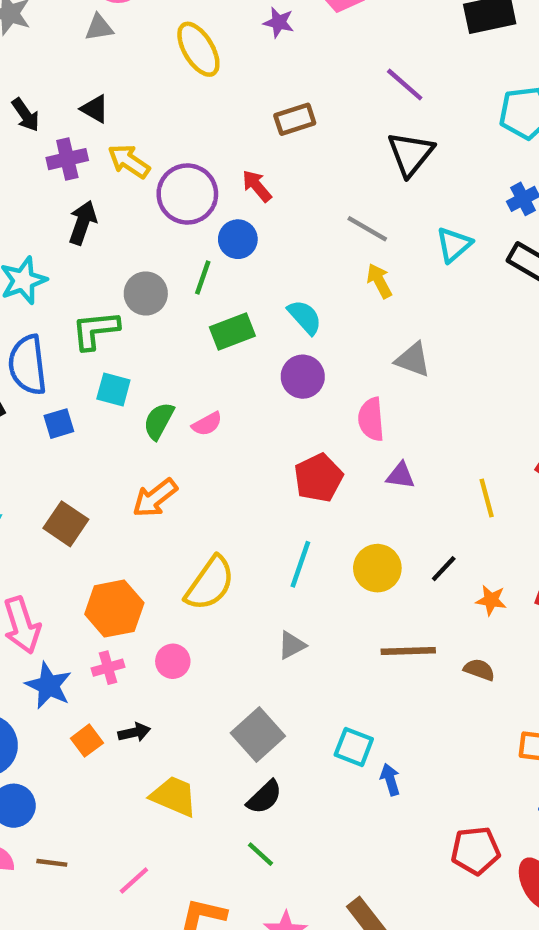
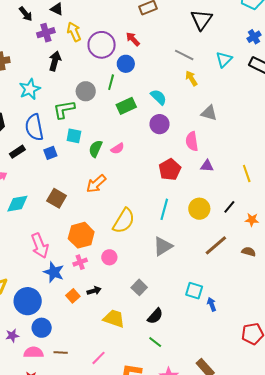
yellow arrow: (129, 161) -> (74, 32), turned 36
gray triangle: (292, 645) -> (163, 246), size x1.5
brown line: (408, 651) -> (216, 245), turned -35
gray square: (258, 734) -> (139, 287), moved, size x0.7

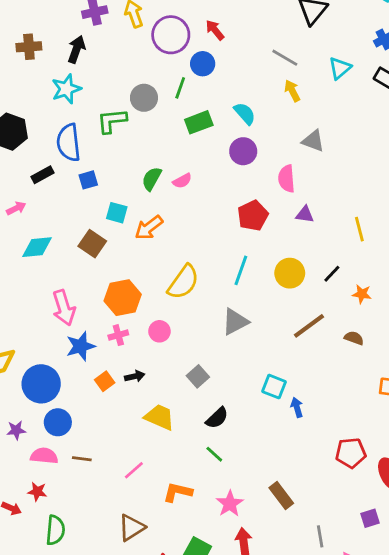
black arrow: (55, 61) -> (76, 49), moved
cyan square: (74, 136) -> (117, 213), moved
blue star: (54, 272) -> (81, 346), turned 30

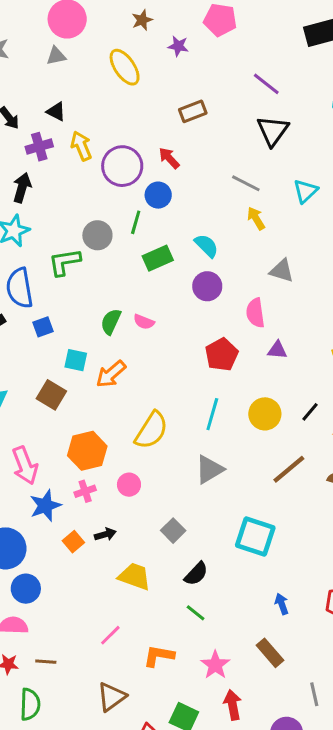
pink semicircle: (182, 181) -> (144, 322), turned 54
cyan square: (274, 387) -> (255, 536), size x1.5
blue arrow: (297, 407) -> (282, 604), moved
brown line: (82, 459) -> (46, 662), moved

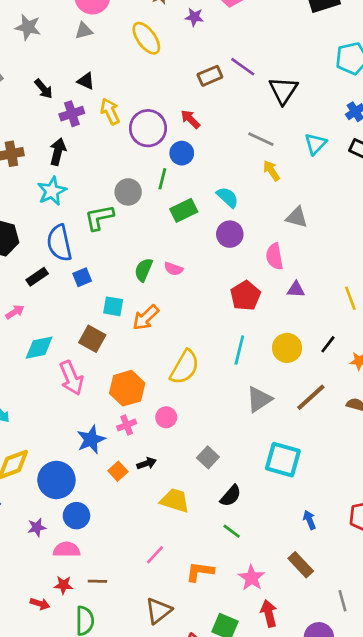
purple line: (266, 84) -> (243, 67), moved
pink arrow: (25, 465) -> (71, 378), moved
gray triangle: (209, 469) -> (259, 399), moved

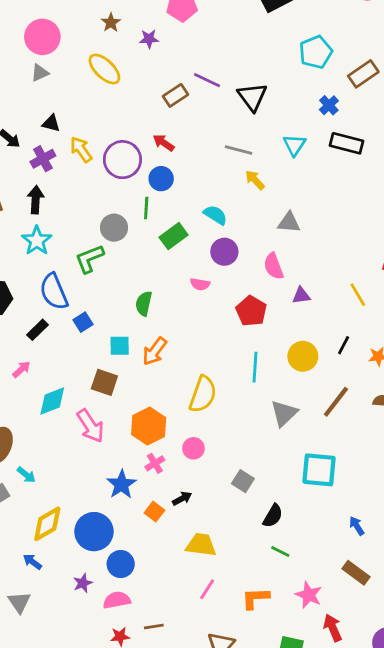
pink semicircle: (174, 269) -> (200, 284), moved
yellow trapezoid: (175, 501) -> (201, 545), moved

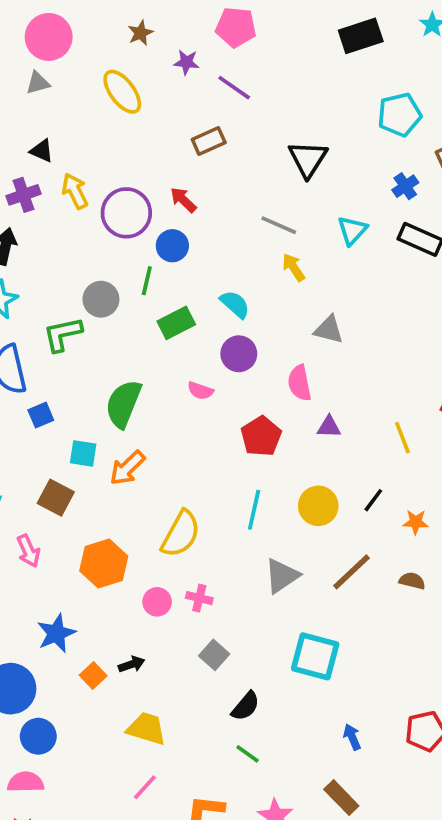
purple line: (207, 80) -> (234, 88), moved
green semicircle: (144, 303) -> (123, 404), size x1.5
pink arrow: (90, 426) -> (28, 551), size x0.7
pink cross: (155, 463) -> (199, 598), moved, turned 36

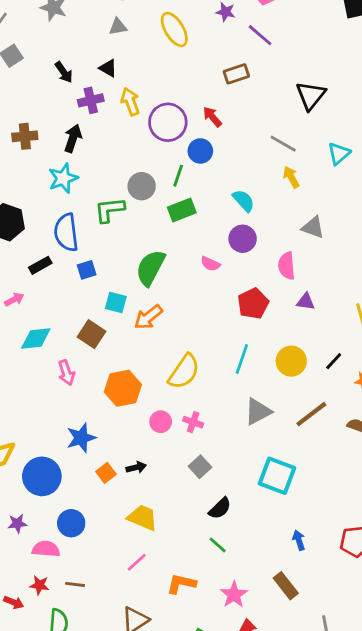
gray triangle: (38, 83) -> (118, 27), moved
green rectangle: (176, 323) -> (182, 210), moved
blue circle: (38, 736) -> (71, 523), moved

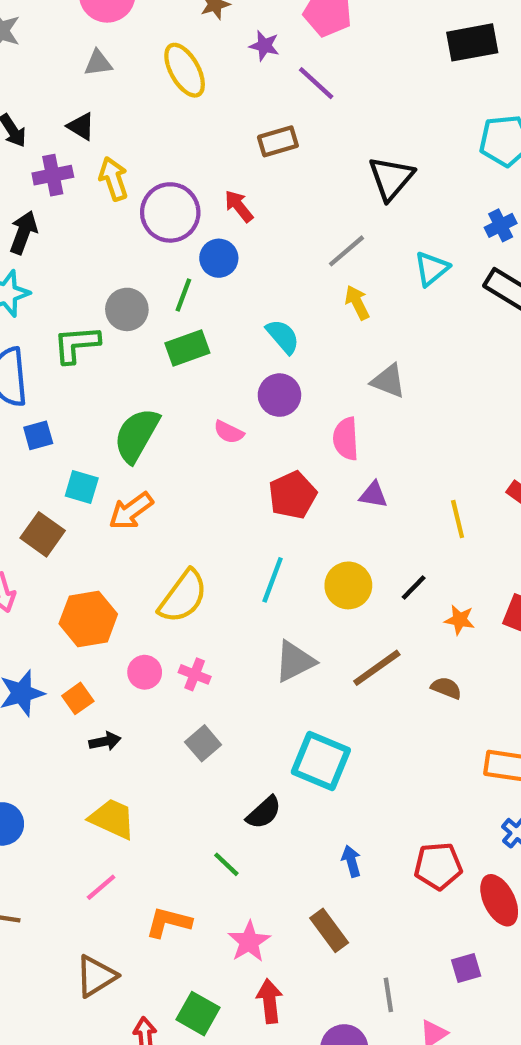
gray line: (283, 144) -> (347, 251), turned -72
orange square: (106, 473) -> (78, 698), moved
black semicircle: (220, 508) -> (264, 812), moved

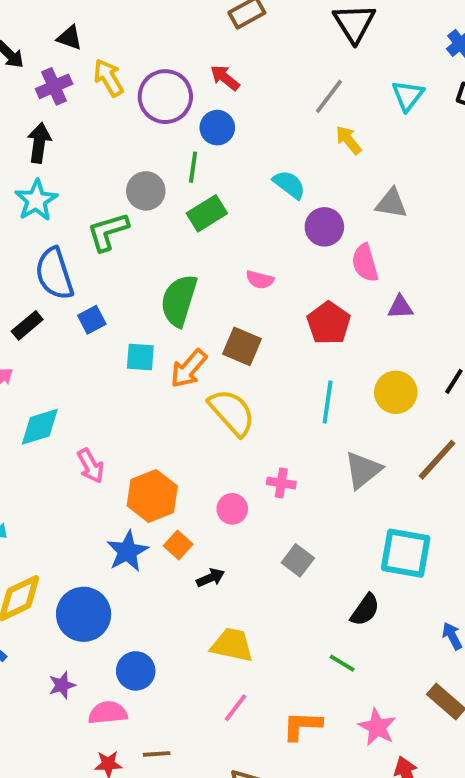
purple circle: (279, 395) -> (324, 227), moved
brown square: (43, 534) -> (242, 346), moved
yellow semicircle: (183, 596) -> (232, 412), moved, turned -66
orange hexagon: (88, 619) -> (152, 496), moved
pink cross: (195, 674) -> (281, 483), moved

